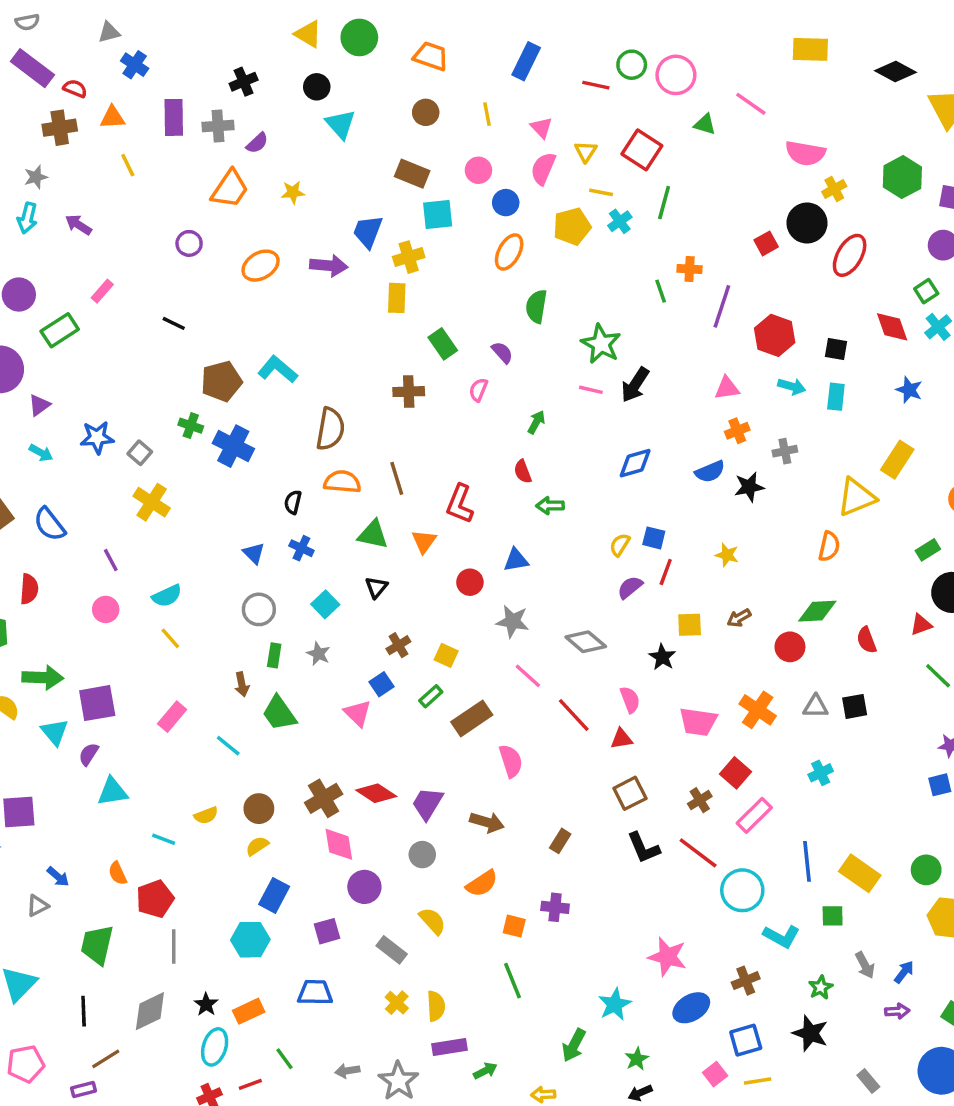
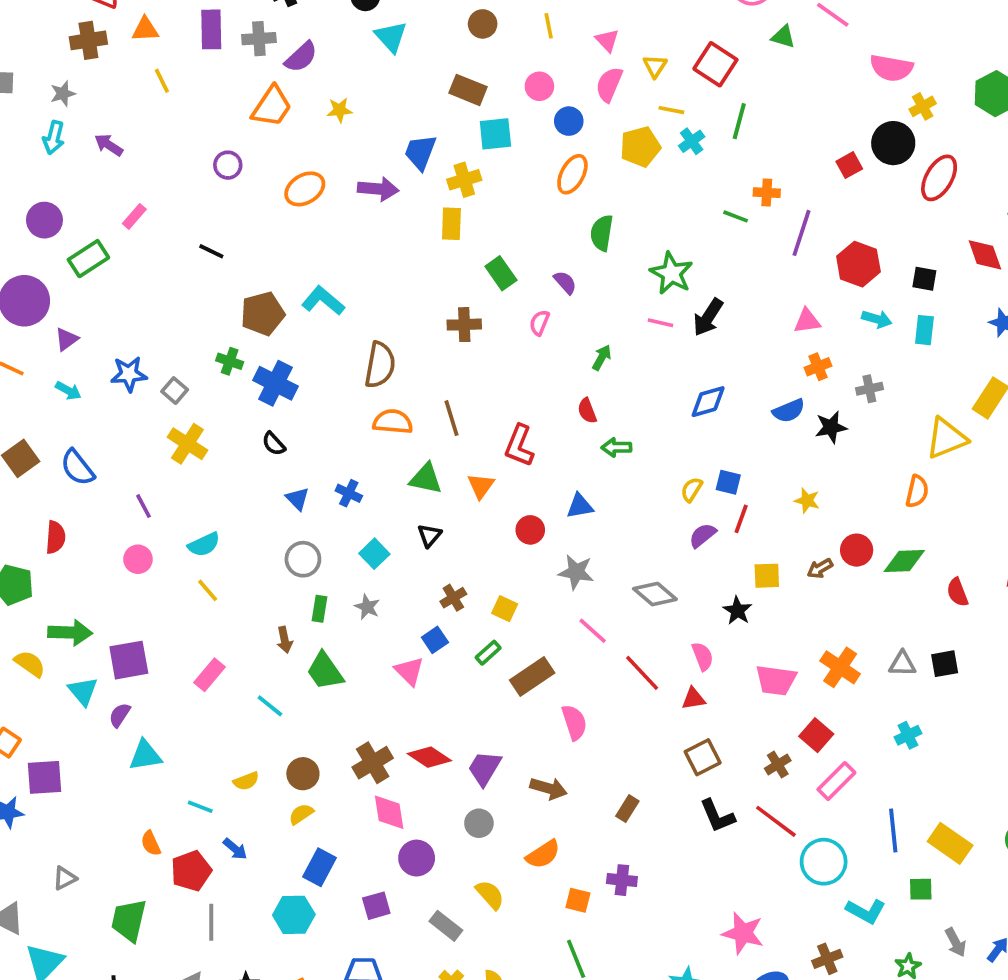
purple semicircle: (257, 143) -> (301, 57), size x1.4
green line: (661, 291) -> (736, 216), turned -50
black semicircle: (293, 502) -> (274, 444), moved, turned -55
red circle: (790, 647) -> (857, 550), moved
blue arrow: (58, 877) -> (235, 849), moved

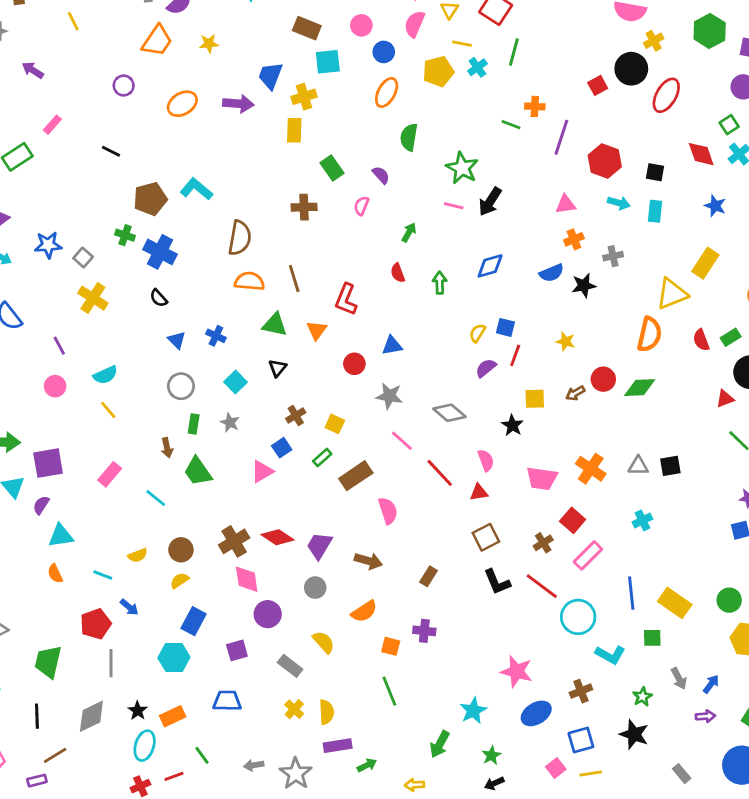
green arrow: (616, 447) -> (440, 283), moved, turned 90
orange semicircle: (917, 491) -> (649, 334), size x1.4
red semicircle: (957, 592) -> (701, 340), moved
pink triangle: (409, 671) -> (262, 471), turned 45
orange semicircle: (151, 843) -> (55, 574), moved

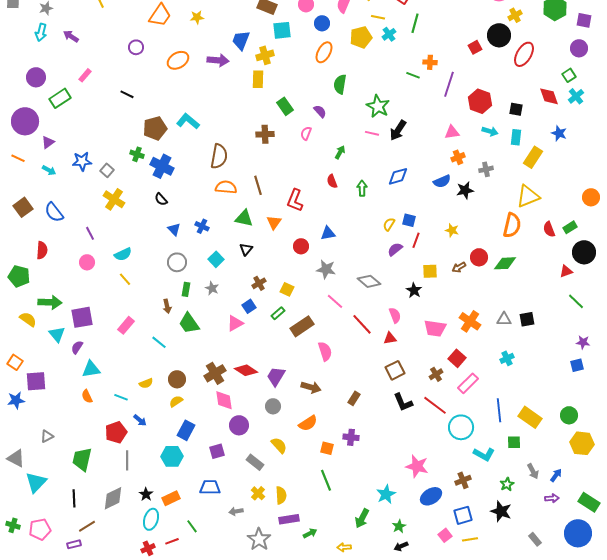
yellow rectangle: (705, 263) -> (533, 157), moved
gray arrow: (254, 765) -> (236, 511), moved

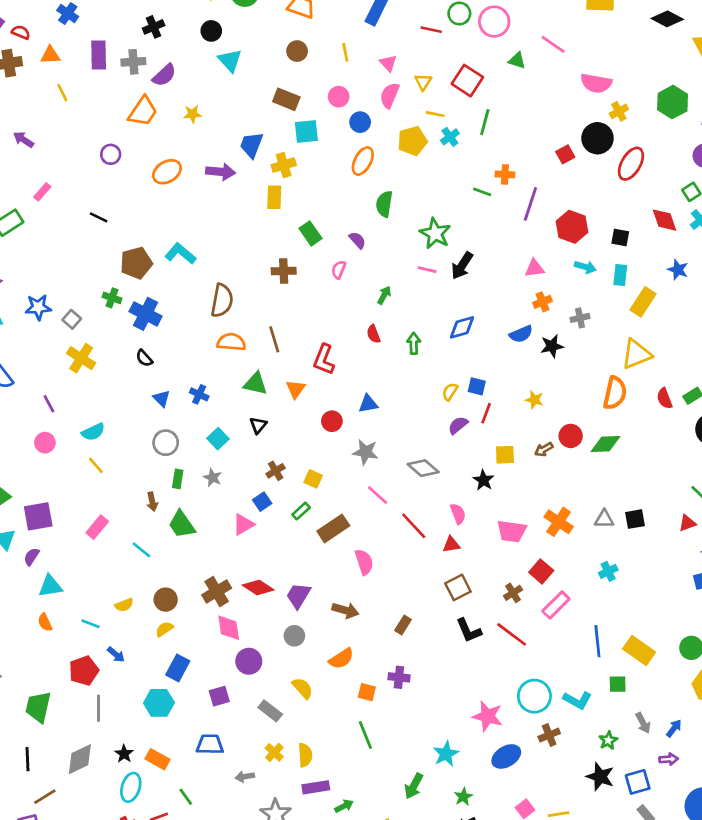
red triangle: (566, 271) -> (687, 523), moved
cyan circle: (461, 427) -> (534, 696), moved
orange rectangle: (171, 498) -> (158, 759), turned 54
blue square: (463, 515) -> (638, 782), moved

